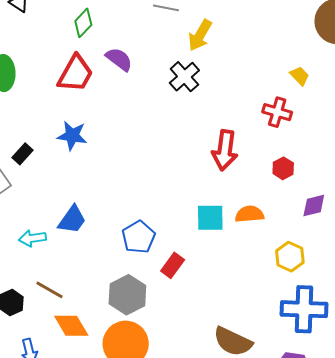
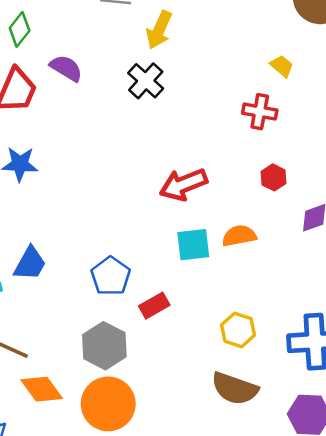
red arrow: (225, 150) -> (183, 184), moved, turned 66
yellow hexagon: (290, 257) -> (238, 330), moved
red rectangle: (173, 265) -> (154, 306), turned 30

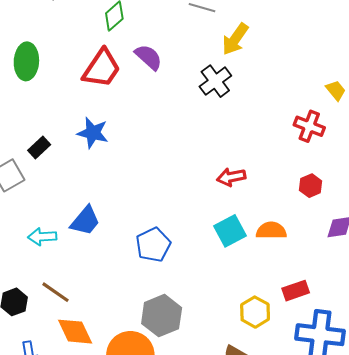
red arrow: (183, 184) -> (231, 177), size x0.7
cyan square: (193, 245) -> (230, 231), turned -32
red rectangle: (154, 306) -> (296, 291), moved
gray hexagon: (104, 346) -> (162, 316), moved

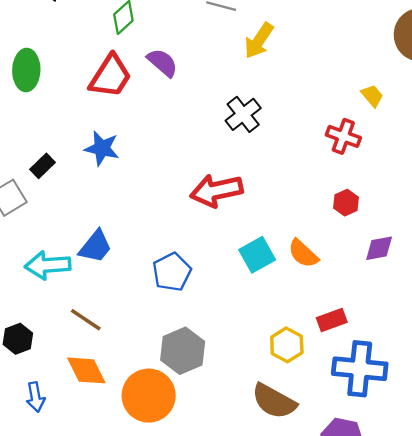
black cross: (215, 81) -> (243, 114), moved
red arrow: (231, 177) -> (217, 191), moved, size x1.6
orange semicircle: (271, 231) -> (303, 254), turned -136
cyan arrow: (42, 237) -> (48, 265), size x1.4
brown line: (56, 292) -> (86, 320), moved

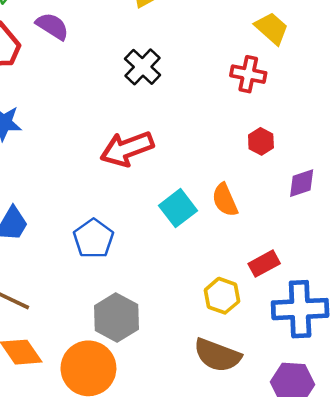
yellow trapezoid: (372, 96) -> (272, 28), size x1.4
orange semicircle: (303, 254) -> (225, 200), turned 32

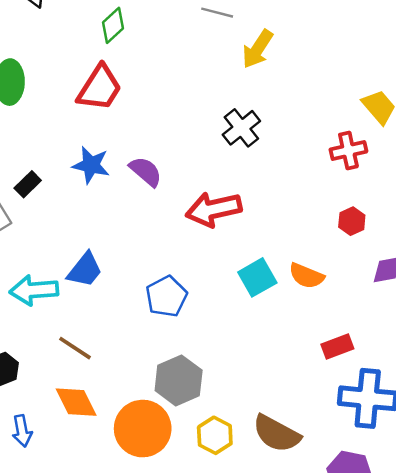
purple semicircle: (52, 26) -> (146, 171), moved
red cross: (248, 74) -> (348, 150), turned -32
orange semicircle: (225, 200) -> (306, 276), turned -52
yellow hexagon: (222, 296) -> (215, 435), moved

